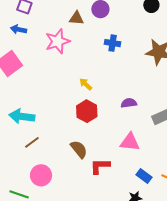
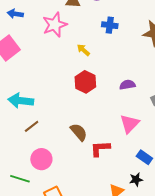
yellow arrow: (86, 84) -> (83, 50), moved
red hexagon: (87, 111) -> (85, 82), moved
pink triangle: (130, 142) -> (129, 124), turned -50

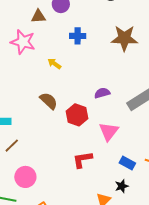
pink star: (55, 25) -> (23, 42), turned -30
red hexagon: (85, 82) -> (77, 115), moved
brown semicircle: (79, 132) -> (49, 101), moved

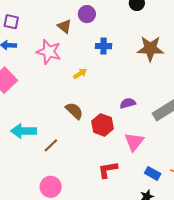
brown triangle: (38, 16) -> (64, 26), turned 42
yellow arrow: (54, 64) -> (80, 74), turned 112
brown line: (12, 146) -> (51, 145), moved

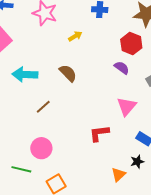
purple semicircle: (128, 103) -> (122, 68), turned 49
red hexagon: (102, 125) -> (131, 44), moved
cyan arrow: (24, 131) -> (25, 74), moved

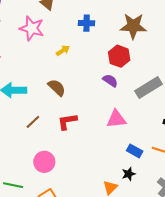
pink triangle: (127, 106) -> (116, 119), turned 45
red L-shape: (99, 133) -> (67, 121), moved
pink circle: (41, 148) -> (44, 162), moved

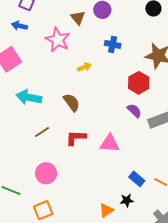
purple semicircle: (110, 81) -> (134, 111), moved
pink triangle: (116, 119) -> (110, 143), moved

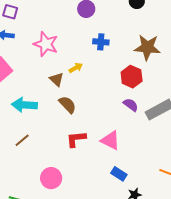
brown triangle: (78, 18) -> (57, 79), moved
brown line: (42, 132) -> (22, 140), moved
pink triangle: (110, 143) -> (110, 140), turned 30
blue rectangle: (137, 179) -> (119, 174), moved

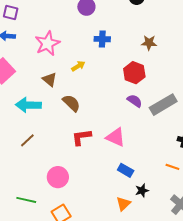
pink star: (46, 44) -> (47, 43), turned 30
brown star: (147, 47) -> (149, 43), size x0.6
brown triangle: (57, 79) -> (50, 79), moved

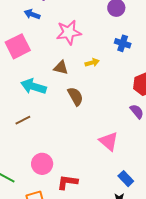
brown triangle: (50, 79) -> (61, 68), turned -42
red L-shape: (81, 137) -> (67, 182), moved
blue rectangle: (126, 170) -> (126, 179), moved

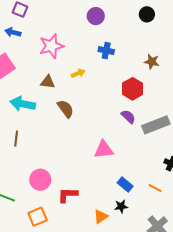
brown line: (23, 120) -> (16, 139), turned -49
pink triangle: (109, 141) -> (104, 150), turned -40

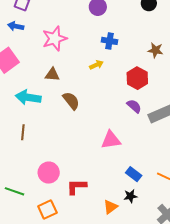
yellow arrow: (78, 73) -> (96, 65), moved

